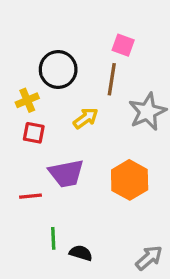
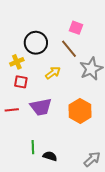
brown line: (112, 79) -> (69, 49), turned -48
red line: (31, 196) -> (12, 110), moved

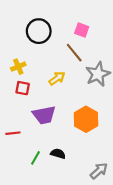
black circle: (36, 43) -> (39, 31), moved
red line: (12, 110) -> (13, 133), moved
green line: (33, 147) -> (35, 158), turned 32
black semicircle: (50, 156) -> (58, 154), moved

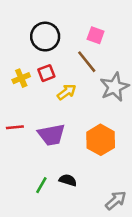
red square: (23, 88) -> (46, 73), moved, turned -32
red line: (13, 133) -> (15, 127), moved

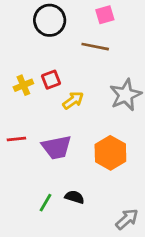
pink square: (96, 35) -> (105, 15), moved, turned -36
black circle: (45, 37) -> (50, 20), moved
brown line: (87, 62) -> (95, 47), moved, turned -40

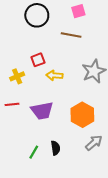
yellow cross: (23, 85) -> (17, 76), moved
yellow arrow: (73, 100) -> (54, 75), turned -140
black semicircle: (74, 197) -> (55, 148), turned 64
gray arrow: (127, 219) -> (94, 143), moved

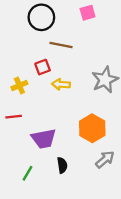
brown line: (71, 35) -> (61, 45), moved
purple trapezoid: (42, 111) -> (44, 139), moved
green line: (34, 152) -> (28, 173), moved

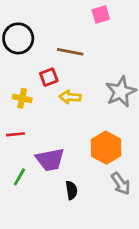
black circle: (41, 17) -> (18, 38), moved
yellow cross: (19, 85) -> (22, 98), turned 35
gray arrow: (105, 159) -> (121, 184), turned 96
green line: (28, 173) -> (19, 177), moved

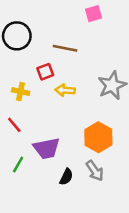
red line: (15, 134) -> (14, 125), turned 56
gray arrow: (121, 184) -> (95, 171), moved
black semicircle: (71, 190) -> (66, 177), turned 35

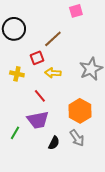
brown line: (65, 48) -> (53, 39), turned -54
red line: (14, 125) -> (40, 96), moved

